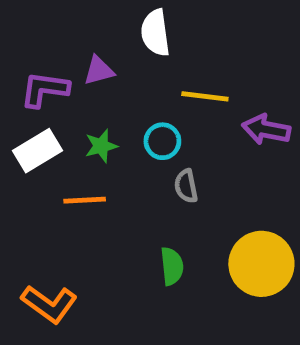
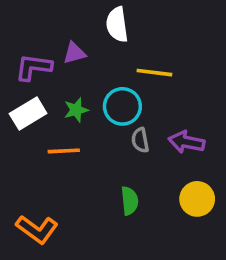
purple arrow: (266, 129) -> (186, 142), moved
cyan circle: (162, 141) -> (122, 106), size x1.4
yellow circle: (261, 264) -> (197, 199), size x0.7

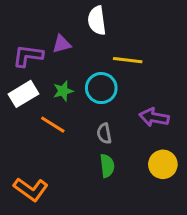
gray semicircle: (140, 140) -> (104, 134), moved
orange line: (64, 151) -> (53, 125), turned 35

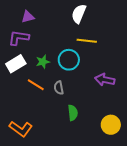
white semicircle: (97, 21) -> (79, 14), moved, turned 30
purple triangle: (62, 44) -> (28, 17), moved
gray semicircle: (104, 134) -> (59, 88), moved
yellow circle: (163, 164) -> (111, 125), moved

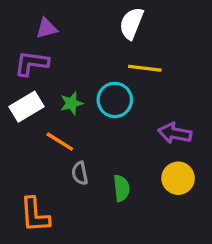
gray semicircle: (59, 88) -> (80, 173), moved
yellow circle: (111, 125) -> (178, 178), moved
orange L-shape: (21, 129) -> (35, 215), turned 50

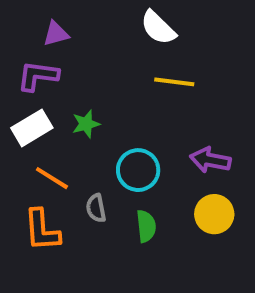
white semicircle: (131, 23) -> (158, 28), turned -68
cyan circle: (115, 100) -> (138, 170), moved
orange line: (60, 142) -> (52, 178), moved
orange L-shape: (35, 215) -> (42, 230), moved

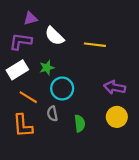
white semicircle: (158, 28) -> (54, 36), moved
cyan circle: (138, 170) -> (62, 88), moved

